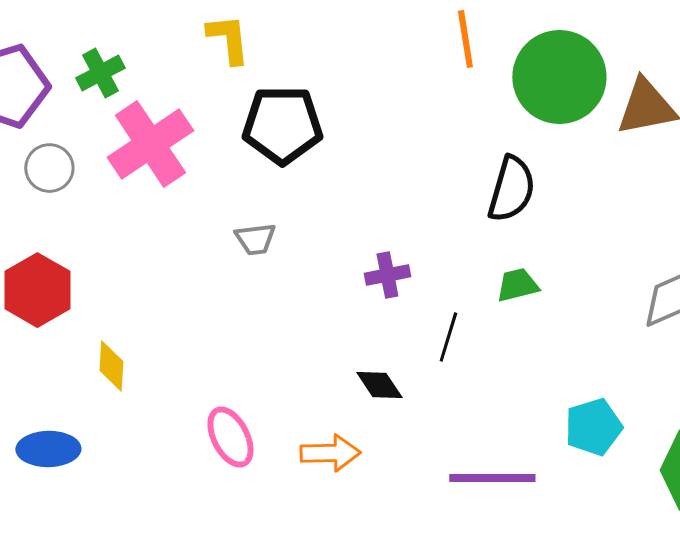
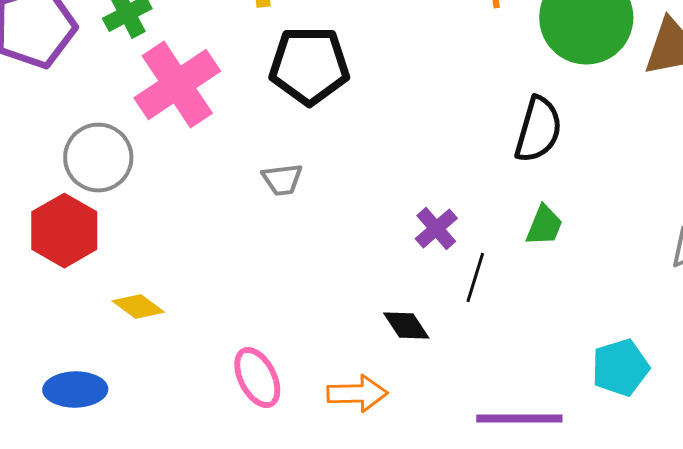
gray circle: (49, 168) -> (98, 158), moved, size x1.4
purple cross: (387, 275) -> (436, 228), moved, turned -30
green trapezoid: (517, 285) -> (544, 226), turned 126
yellow diamond: (111, 366) -> (138, 306), turned -57

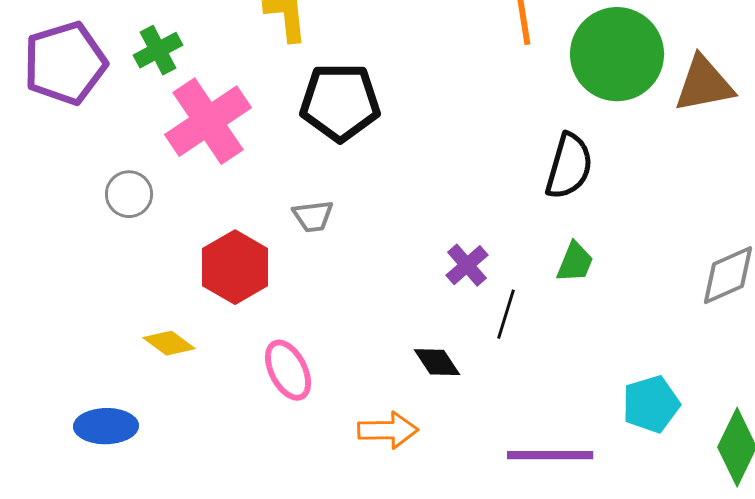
gray circle: (98, 158) -> (129, 194), size x0.7
red hexagon: (64, 230) -> (235, 267), moved
pink ellipse: (257, 378) -> (288, 370), moved

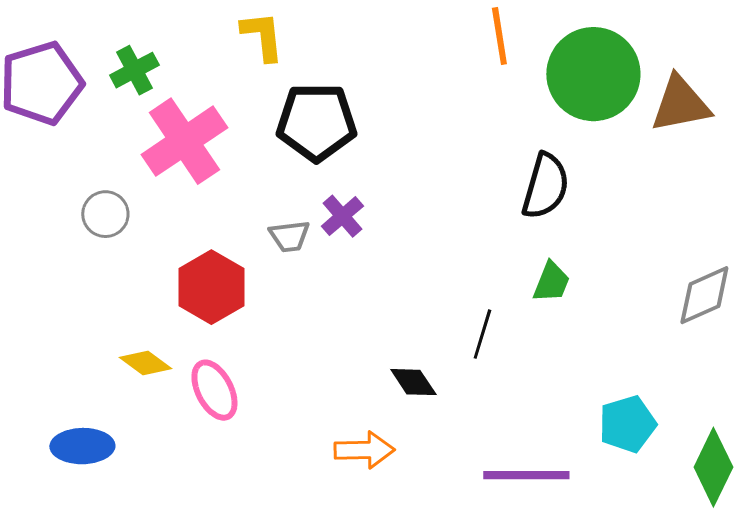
purple cross: (467, 265) -> (342, 216), moved
pink ellipse: (288, 370) -> (214, 390), moved

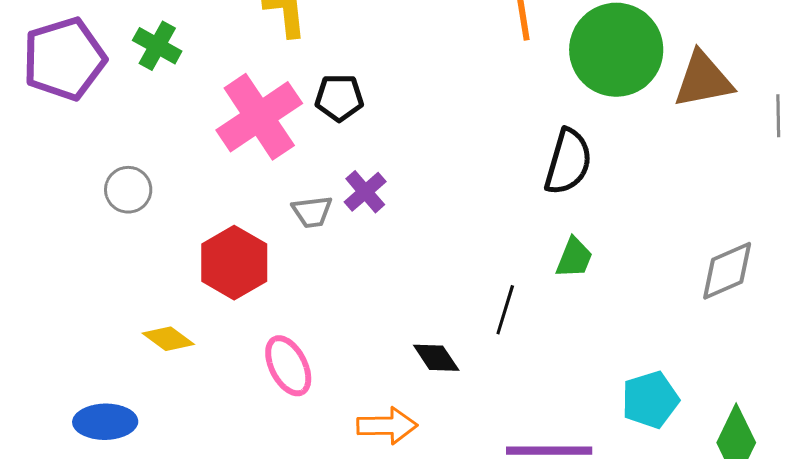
green cross: (134, 70) -> (157, 46), turned -33
black pentagon: (316, 122) -> (339, 98), size x0.6
pink cross: (184, 141) -> (259, 117), moved
pink ellipse: (214, 390) -> (288, 366), moved

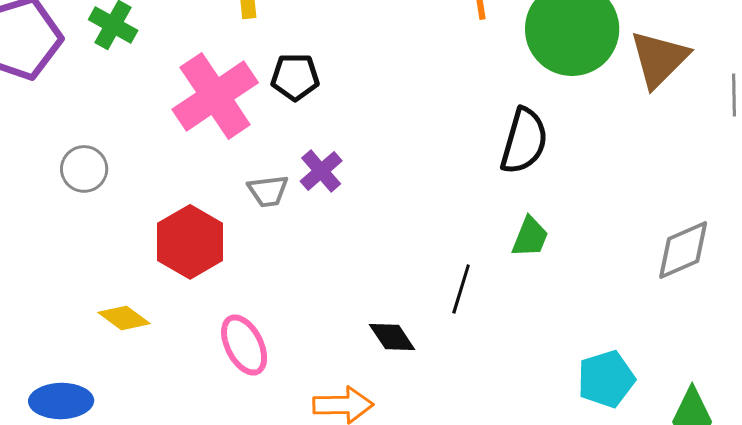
brown triangle: (703, 80) -> (659, 59), turned -34

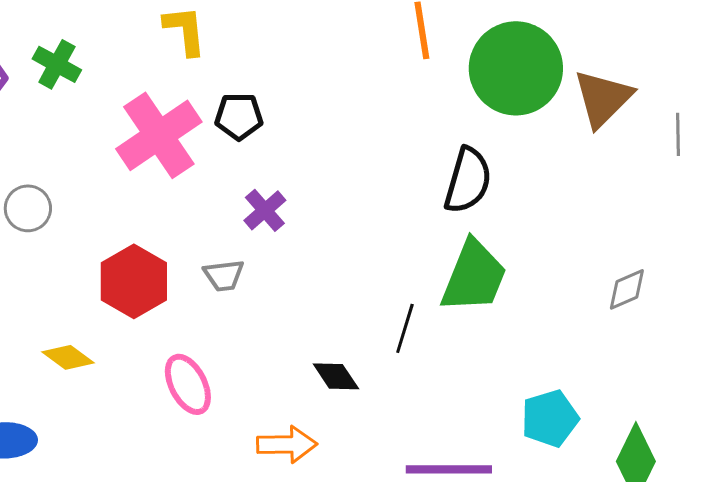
gray trapezoid: (268, 191) -> (224, 275), moved
green trapezoid: (530, 237) -> (474, 276), size x1.8
gray diamond: (683, 250) -> (627, 289), size x0.7

